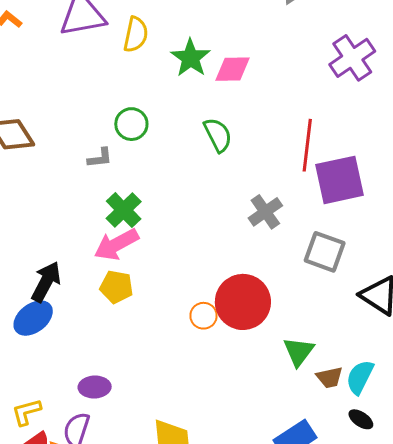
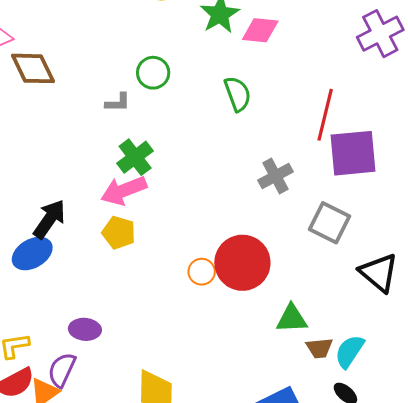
green triangle: (299, 352) -> (292, 319), turned 44

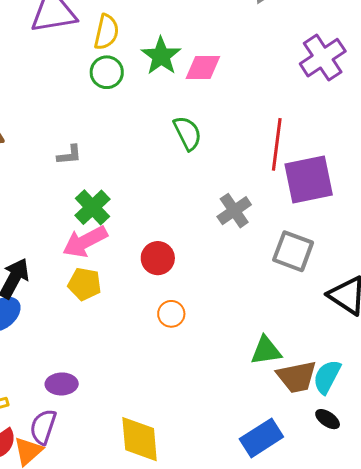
green circle: (153, 73) -> (107, 72), moved
red circle: (242, 263) -> (158, 258), moved, size x0.6
brown trapezoid: (319, 348) -> (297, 377), size x1.5

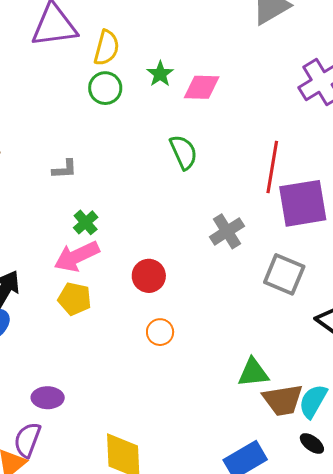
green star: (161, 56) -> (160, 74), size x0.7
green cross: (92, 207) -> (86, 222), size x0.7

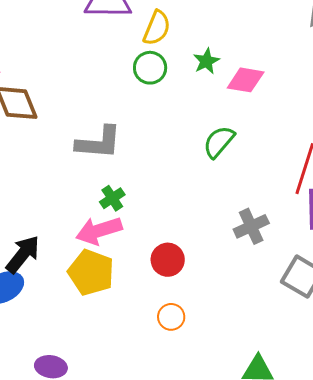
green semicircle: (183, 152) -> (219, 142), turned -123
gray L-shape: (65, 169) -> (99, 143), size x1.8
yellow pentagon: (75, 299) -> (91, 272), size x1.4

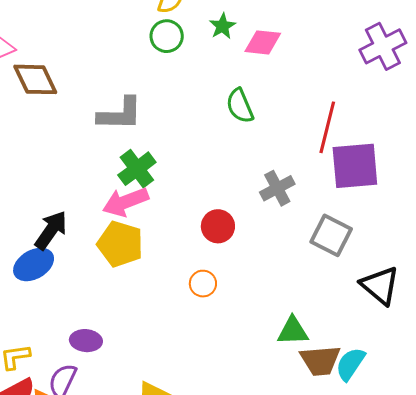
green semicircle: (219, 142) -> (240, 106), turned -60
green cross: (112, 198) -> (137, 169), size x1.5
red circle: (168, 260) -> (218, 226), moved

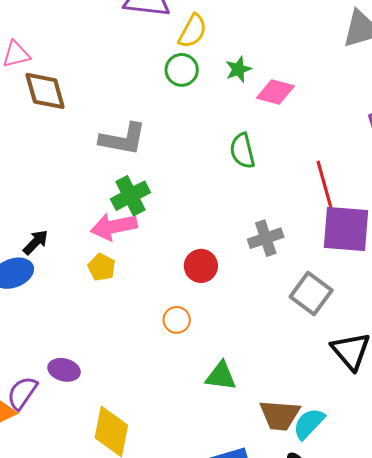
red line: (327, 127) -> (325, 186), turned -39
black arrow: (51, 230) -> (36, 242), size x0.7
yellow pentagon: (120, 244) -> (102, 267), size x0.6
green triangle: (293, 331) -> (221, 376), moved
purple ellipse: (86, 341) -> (64, 370), moved

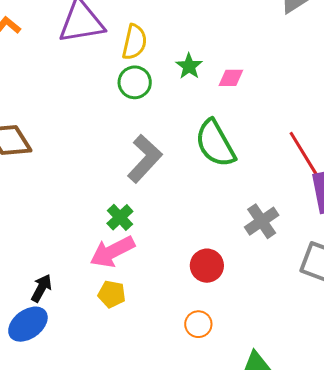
pink diamond: (275, 92) -> (231, 78), size x0.7
gray L-shape: (123, 139) -> (145, 159), moved, turned -42
green semicircle: (242, 151) -> (215, 143), size x1.4
green cross: (130, 196) -> (120, 217), size x0.7

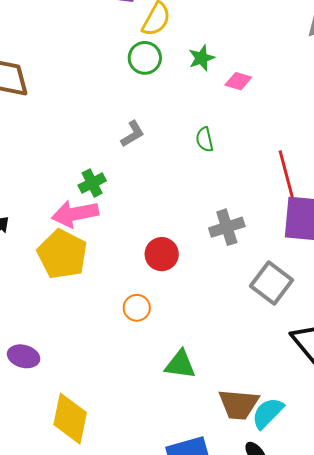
green semicircle: (215, 143) -> (205, 139), size x0.5
gray L-shape: (145, 159) -> (133, 134), size x0.6
yellow pentagon: (112, 294) -> (62, 254), size x1.8

